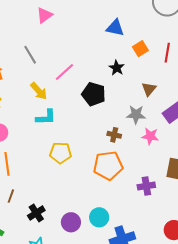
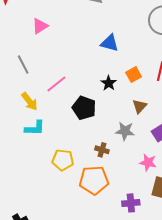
orange square: (140, 49) -> (134, 75), moved
pink star: (150, 136) -> (148, 162), moved
yellow pentagon: (61, 153) -> (63, 160), moved

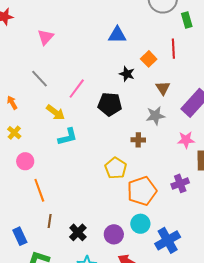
yellow pentagon: (63, 160) -> (116, 168), moved, turned -30
orange pentagon: (94, 180) -> (142, 191), moved

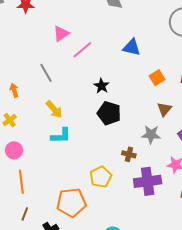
black star: (127, 74) -> (102, 86), moved
pink line: (77, 89) -> (82, 50), moved
purple cross: (180, 183) -> (148, 181), moved, size x1.5
orange pentagon: (142, 191) -> (71, 202), moved

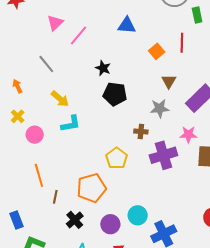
pink circle: (14, 150) -> (35, 135), moved
brown line: (25, 214) -> (55, 197), moved

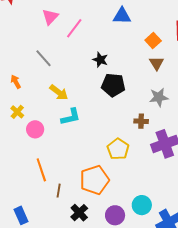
brown triangle: (169, 81) -> (156, 63), moved

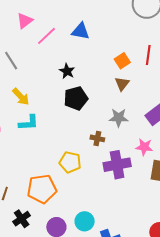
blue triangle: (122, 16) -> (81, 31), moved
black pentagon: (113, 85) -> (76, 98), turned -30
yellow pentagon: (118, 149) -> (70, 162), turned -30

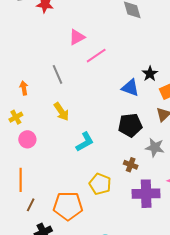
blue triangle: (81, 31) -> (130, 88), moved
black star: (67, 71) -> (150, 74), moved
black pentagon: (76, 98) -> (130, 125), moved
cyan L-shape: (29, 123) -> (85, 142), moved, turned -35

